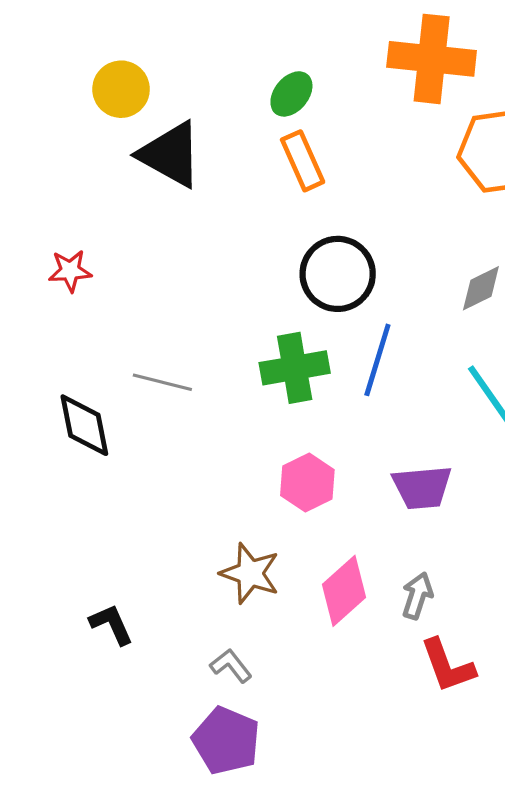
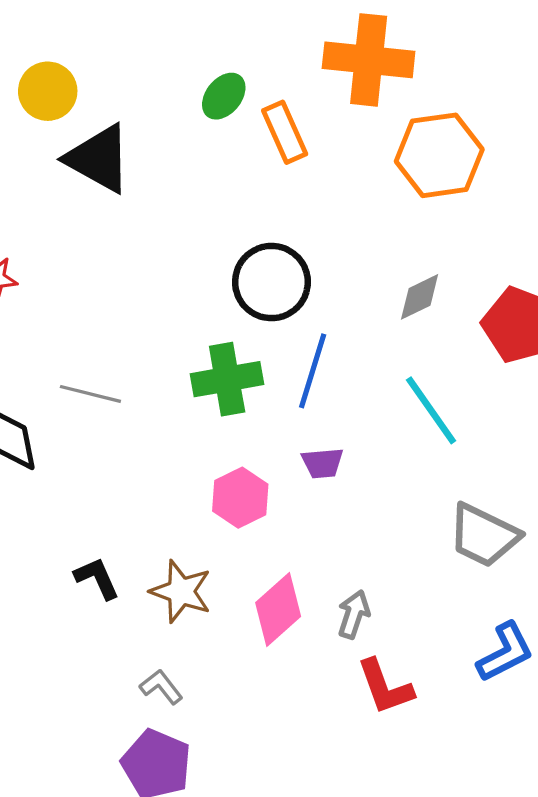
orange rectangle: (303, 161) -> (285, 132), moved
purple trapezoid: (422, 487) -> (322, 463), moved, size x0.7
black L-shape: (111, 624) -> (97, 578), moved

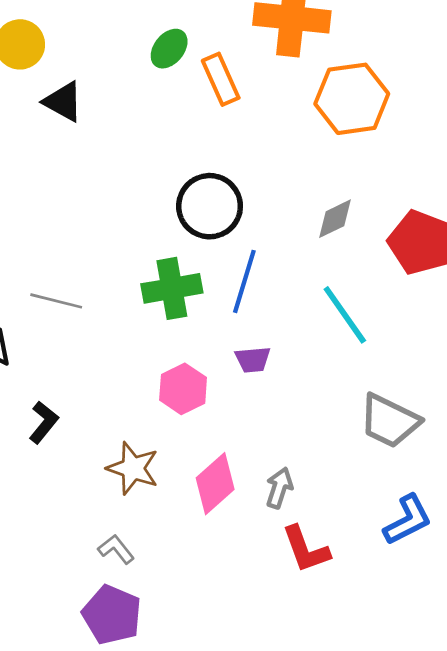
black triangle: (99, 159) -> (63, 102), size x0.7
black L-shape: (97, 578) -> (44, 422), moved, turned 63

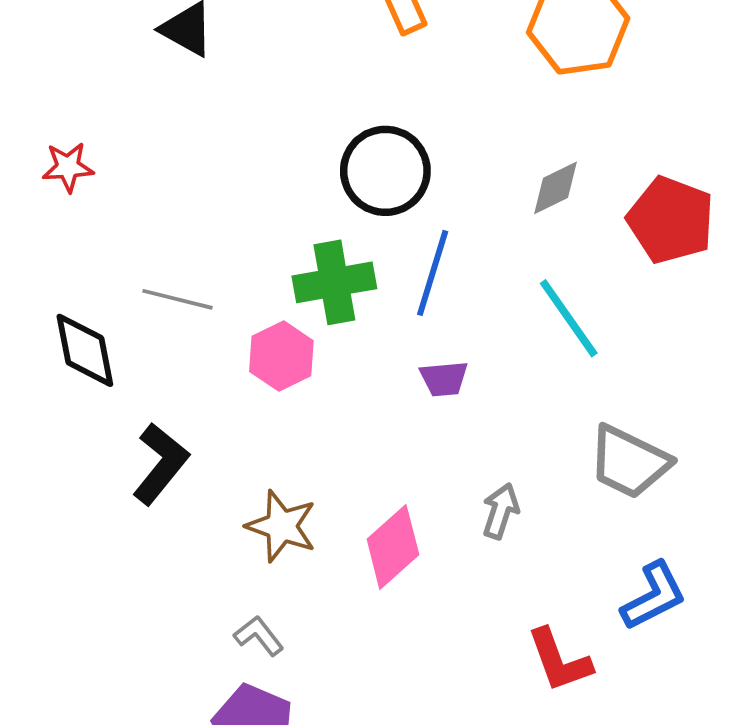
pink hexagon: (183, 389) -> (281, 356), moved
black L-shape: (44, 422) -> (160, 464), size x1.4
gray arrow: (279, 488) -> (501, 511), moved
red L-shape: (306, 549) -> (559, 660), moved

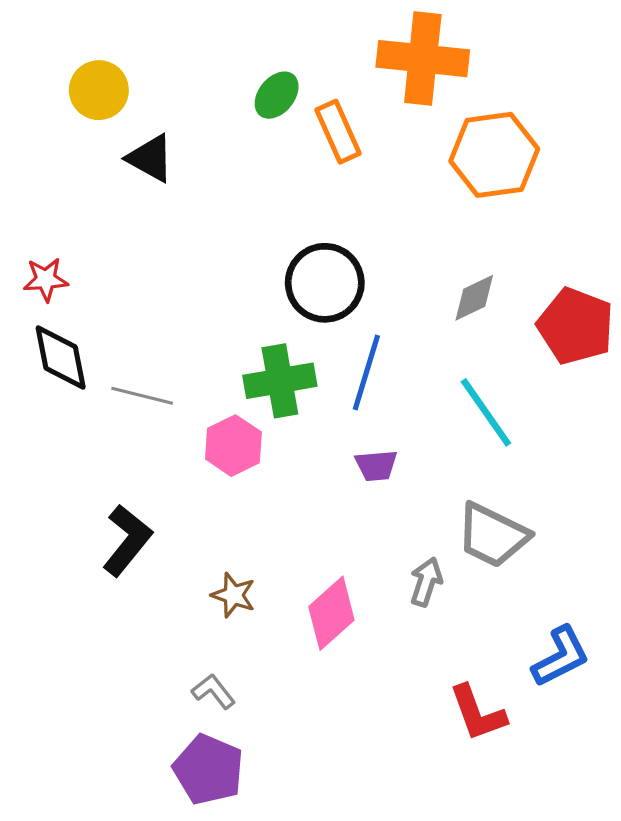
black diamond: (85, 350) -> (61, 358), moved
gray trapezoid: (629, 462) -> (493, 535), moved
brown star: (281, 526) -> (233, 595), size x0.7

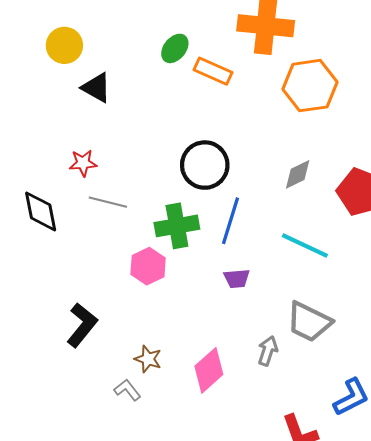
orange rectangle: (338, 132) -> (213, 71), turned -42
red star: (46, 279) -> (83, 163), moved
gray line: (142, 396) -> (108, 202), moved
cyan line: (486, 412) -> (305, 246), turned -30
gray L-shape: (213, 691) -> (127, 390), moved

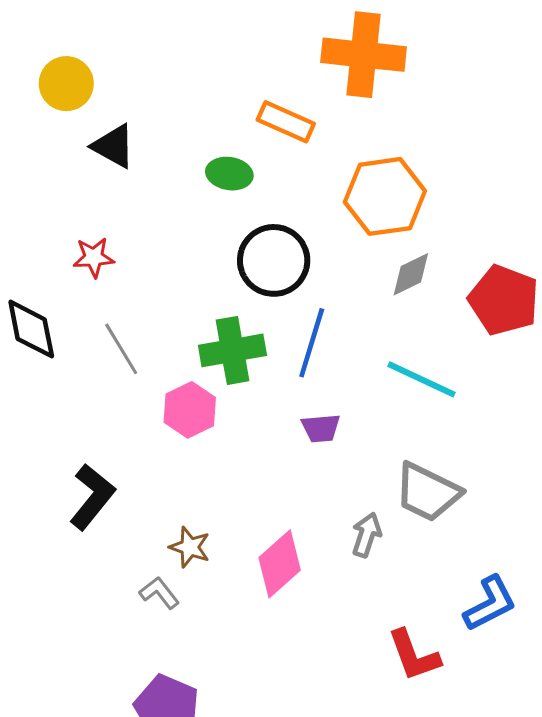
green ellipse: (175, 48) -> (229, 174), moved, turned 60
orange hexagon: (310, 86) -> (385, 196), moved
gray line: (108, 202) -> (121, 349), moved, turned 45

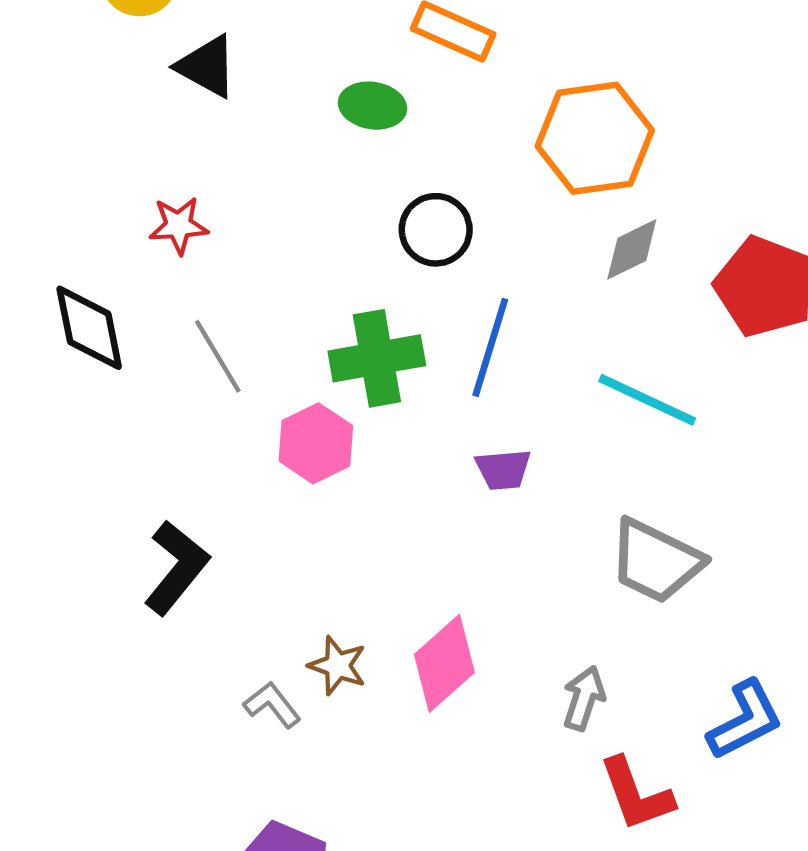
black circle: (274, 260) -> (436, 230), size x0.7
gray arrow: (367, 535) -> (584, 698), moved
brown star: (190, 547) -> (338, 666), moved

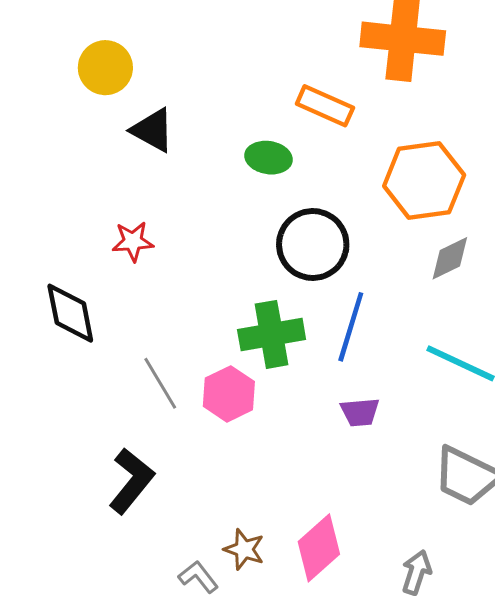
black circle: (436, 230) -> (313, 245), size x1.4
gray line: (218, 356) -> (160, 383), moved

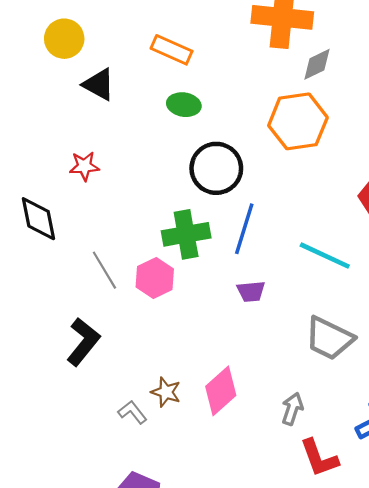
orange rectangle: (325, 106) -> (172, 50), moved
gray diamond: (450, 258) -> (317, 64), moved

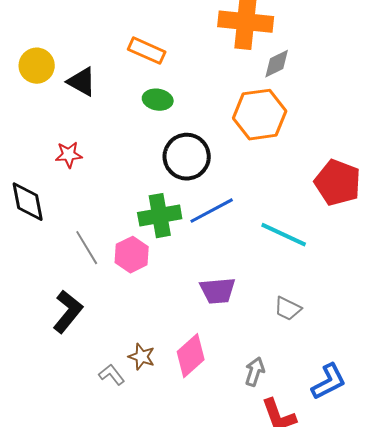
yellow circle: (64, 39) -> (37, 66), moved
blue line: (244, 229) -> (212, 211), turned 45
purple trapezoid: (251, 291) -> (218, 291), moved, size x1.4
gray trapezoid: (329, 338) -> (288, 309), size x0.6

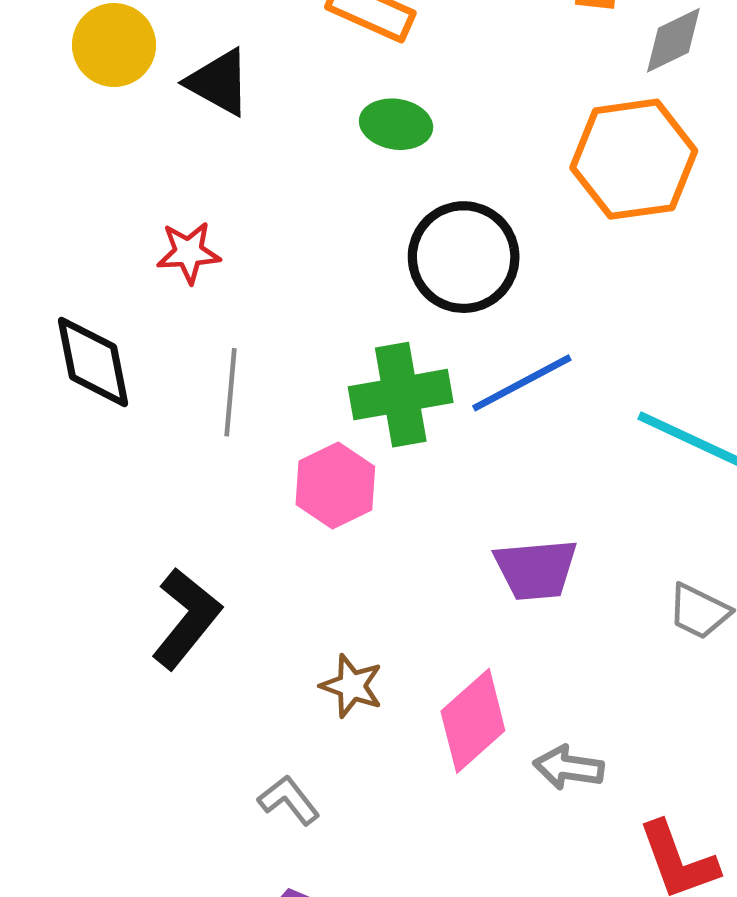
gray line: (87, 248) -> (231, 392), moved, turned 36
brown star: (142, 357) -> (352, 686), moved
gray arrow: (255, 372) -> (568, 768), moved, turned -100
gray L-shape: (112, 375) -> (289, 800), moved

